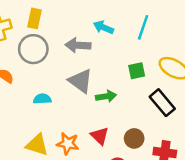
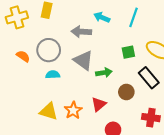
gray circle: (33, 49) -> (49, 50), moved
red triangle: (100, 136) -> (99, 104), turned 35
brown circle: (134, 138) -> (126, 92), moved
orange star: (68, 144) -> (73, 110), turned 30

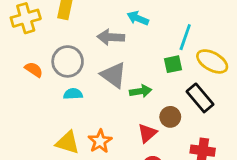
cyan line: (133, 17) -> (185, 37), moved
red triangle: (99, 104) -> (147, 133), moved

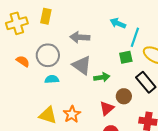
cyan arrow: (138, 18) -> (118, 23), moved

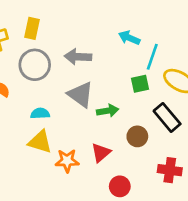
gray circle: (48, 55) -> (35, 65), moved
red triangle: (107, 108) -> (101, 153), moved
orange star: (72, 114) -> (67, 161), turned 30
yellow triangle: (48, 115) -> (40, 142), moved

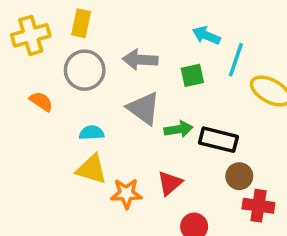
green square: (140, 84) -> (192, 75), moved
black rectangle: (167, 117) -> (218, 140), moved, turned -36
brown circle: (137, 136) -> (239, 176), moved

